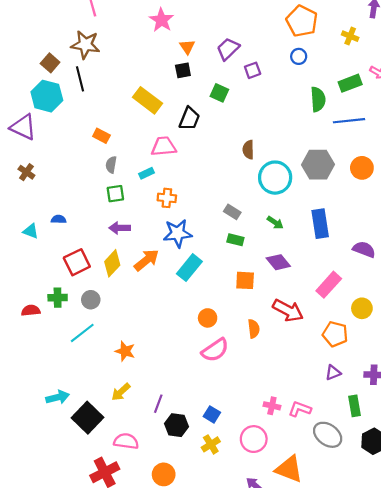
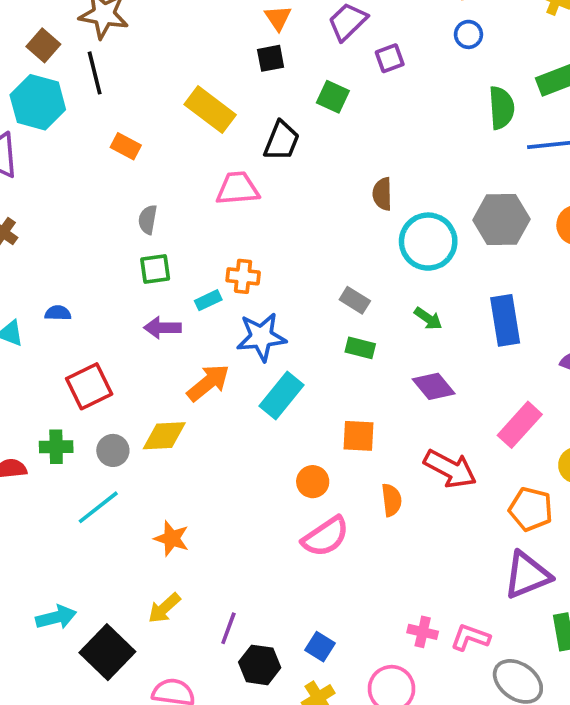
orange rectangle: (101, 136) -> (126, 146), moved
cyan rectangle: (146, 173) -> (208, 300), moved
yellow diamond: (112, 263) -> (164, 436), moved, turned 44
orange square: (245, 280) -> (359, 436), moved
purple triangle: (333, 373) -> (527, 575), size x1.8

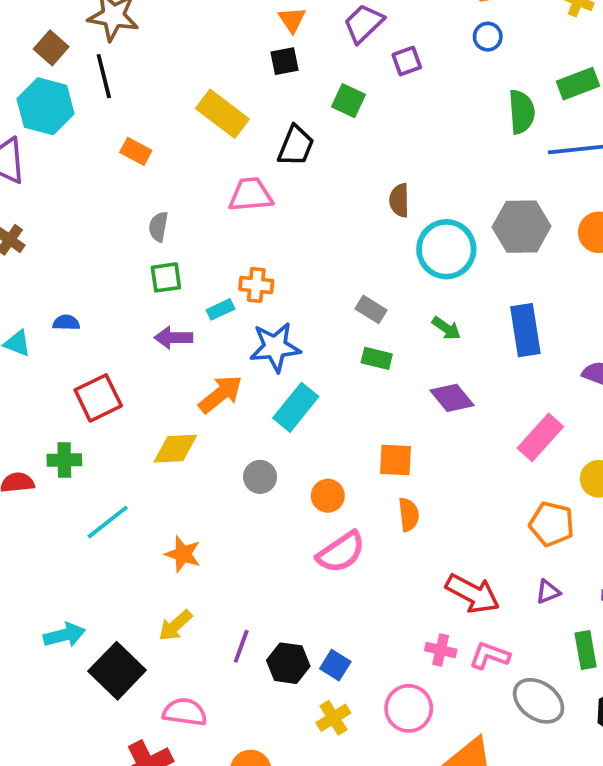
orange square: (359, 436) -> (396, 460), moved
gray circle: (113, 450) -> (260, 477), moved
red arrow: (450, 469) -> (473, 594), moved
purple triangle: (527, 575) -> (548, 592), size x0.5
black hexagon: (260, 665) -> (288, 663), moved

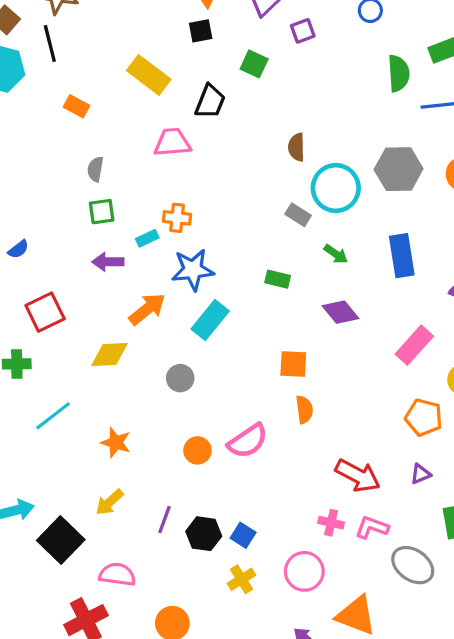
gray rectangle: (371, 309) -> (298, 215), moved
blue semicircle: (66, 323) -> (18, 249), turned 140
orange circle: (328, 496) -> (197, 450), moved

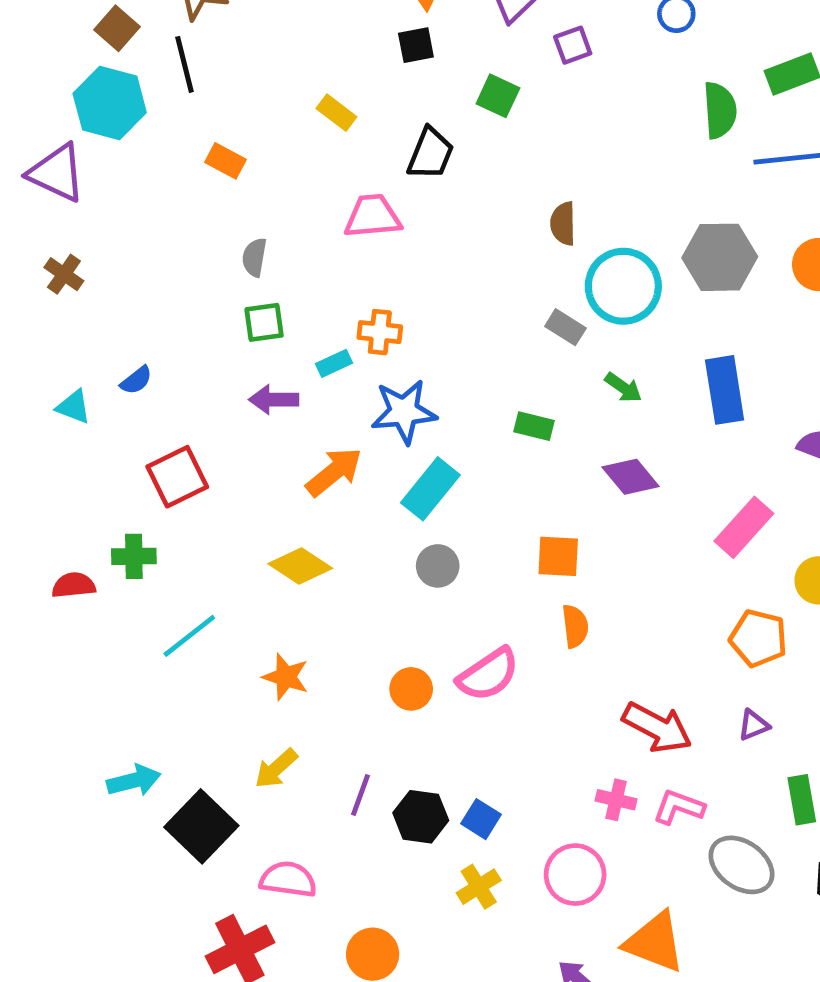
yellow rectangle: (149, 75) -> (336, 113), size x0.6
yellow diamond: (110, 355) -> (300, 566), moved, turned 36
gray circle: (180, 378) -> (438, 566), moved

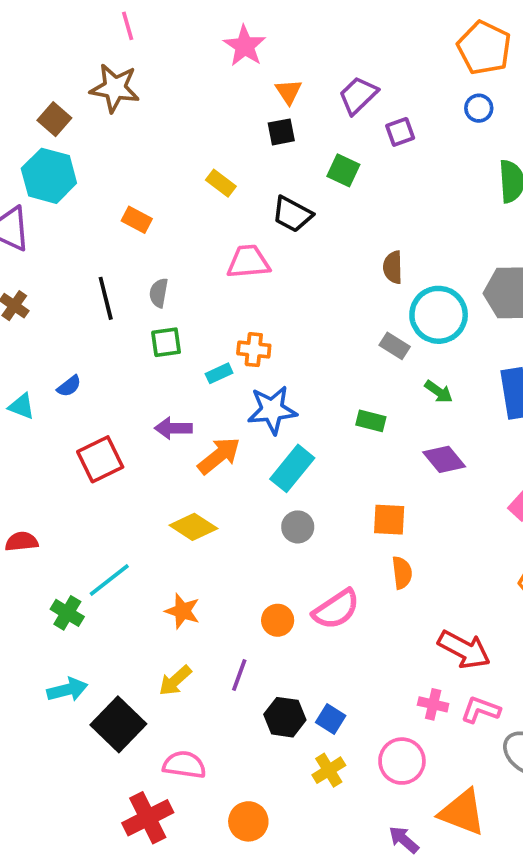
black line: (184, 64) -> (106, 298), moved
black trapezoid: (430, 154) -> (292, 214), turned 96
purple arrow: (274, 400) -> (173, 428), moved
green cross: (134, 556) -> (67, 613), moved, turned 32
purple line: (360, 795) -> (239, 675), moved

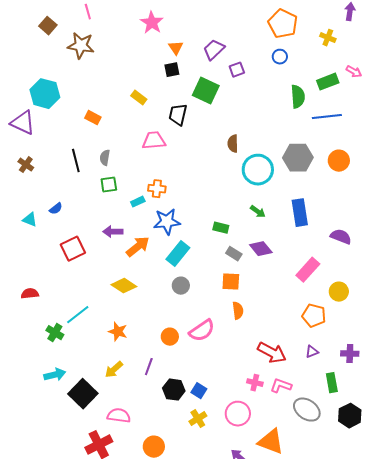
brown square: (54, 119) -> (48, 26), moved
green square: (343, 170) -> (206, 91), size x1.5
black trapezoid: (292, 214) -> (178, 115), turned 75
gray rectangle: (395, 346) -> (234, 254), moved

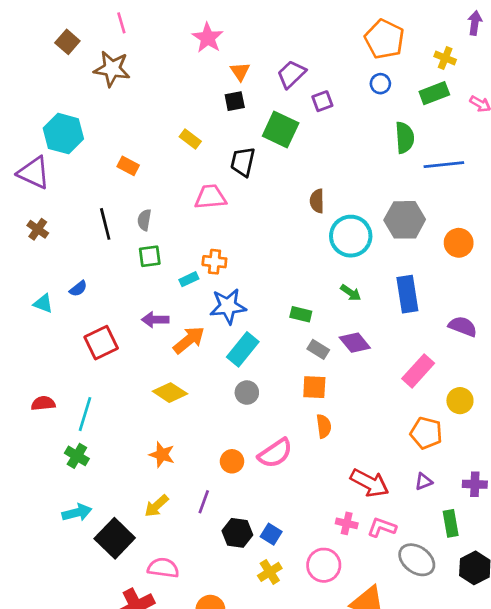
green rectangle: (328, 82) -> (434, 93), moved
orange circle: (339, 161) -> (459, 243), moved
cyan line: (78, 315) -> (85, 414), moved, turned -35

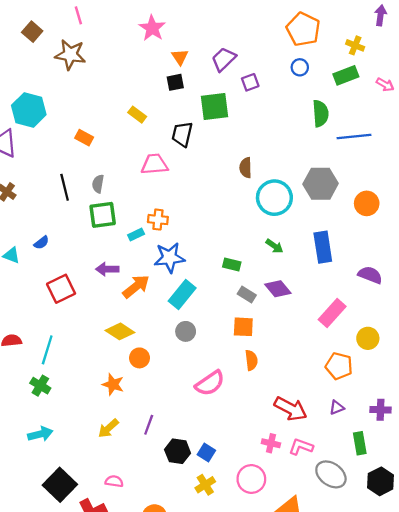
green square: (281, 129) -> (214, 107), turned -32
green square: (150, 256) -> (103, 215), size x1.4
orange circle: (232, 461) -> (139, 358), moved
black square: (115, 538) -> (60, 485), moved
pink semicircle: (163, 568) -> (114, 481), size x0.7

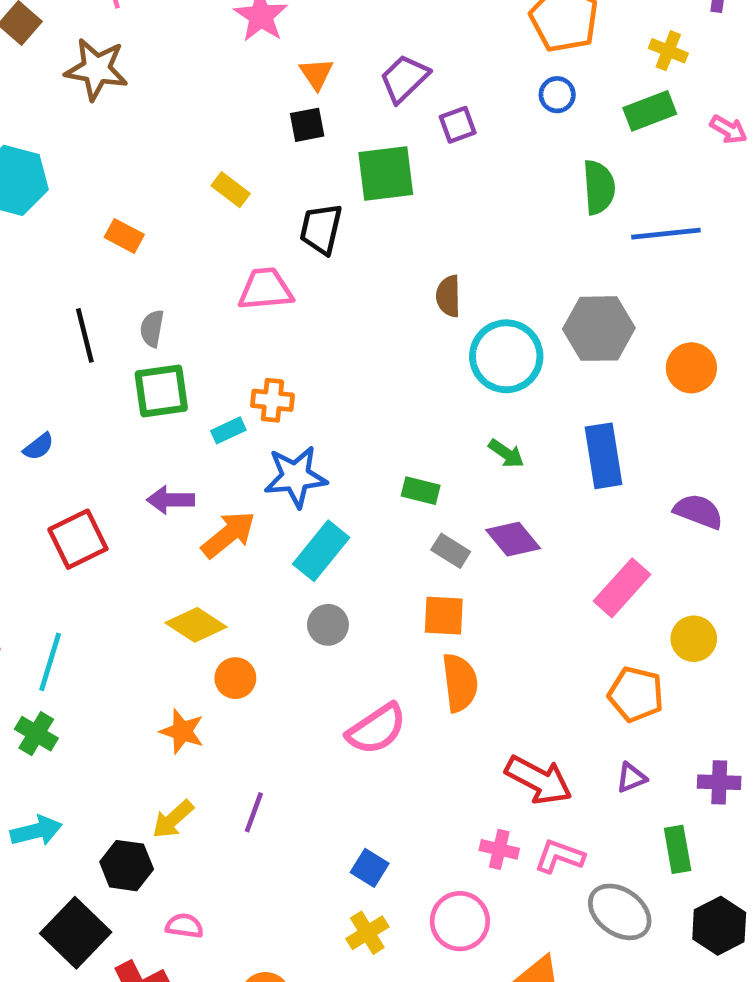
orange semicircle: (251, 360) -> (460, 683), size x1.4
black hexagon: (178, 451) -> (127, 866), moved

